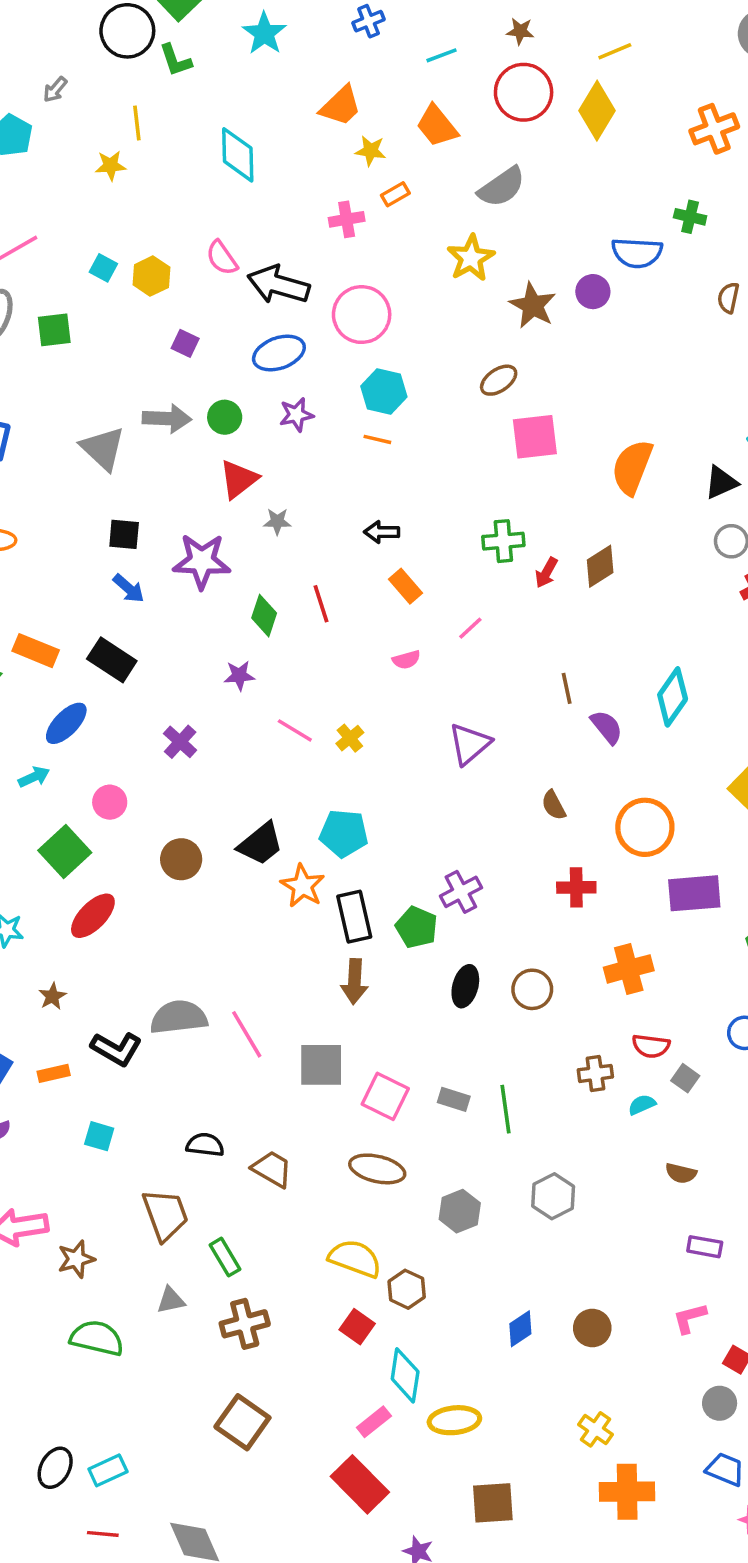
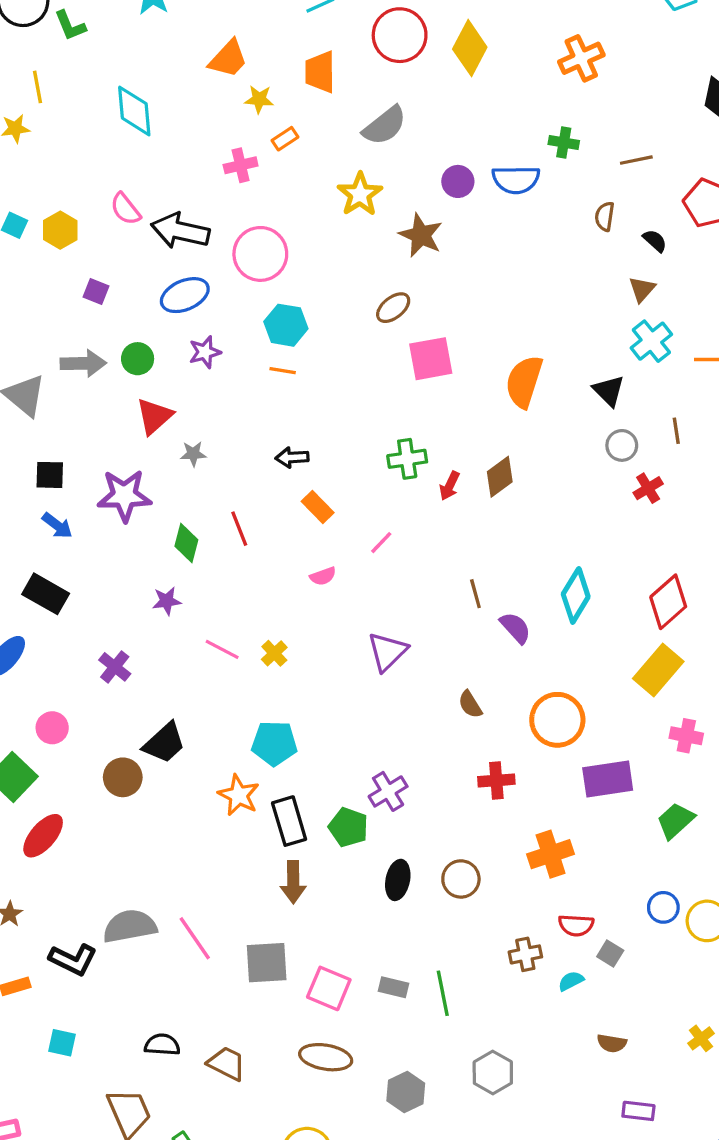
orange trapezoid: (437, 126) -> (320, 72), turned 42
purple circle: (593, 292) -> (458, 181), moved
black triangle: (721, 482) -> (609, 391), turned -48
black trapezoid: (260, 844) -> (164, 743), moved

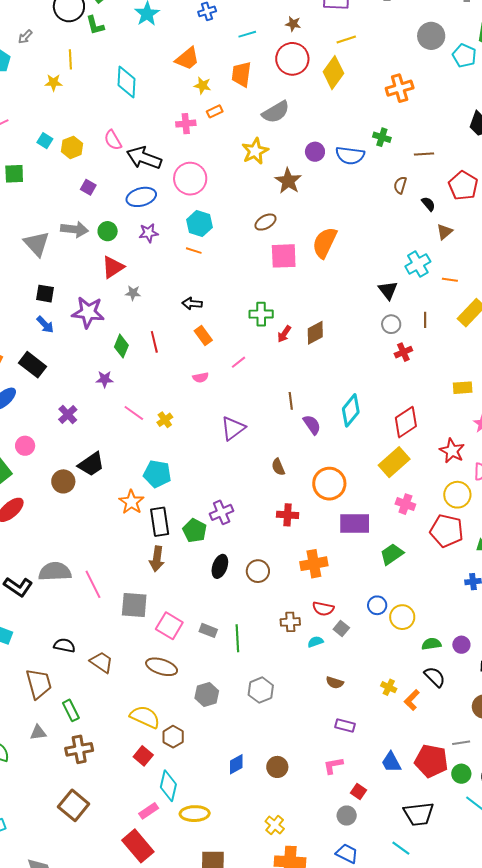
brown triangle: (642, 289) -> (445, 232), moved
orange semicircle: (524, 382) -> (325, 243), moved
yellow cross: (701, 1038) -> (389, 687), turned -35

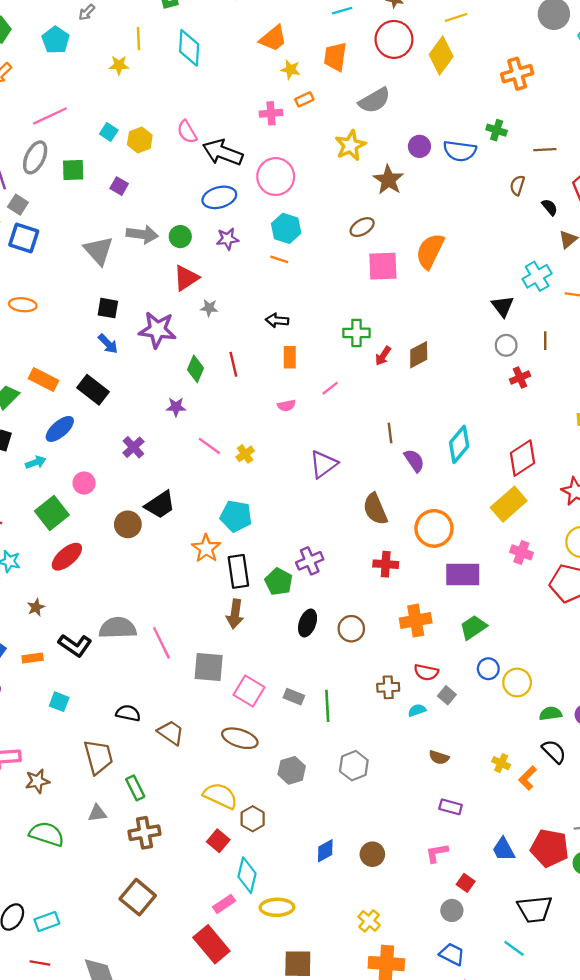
cyan diamond: (126, 82) -> (189, 48), moved
purple square: (88, 187) -> (119, 186), moved
orange rectangle: (203, 335) -> (290, 357), turned 36
brown semicircle: (278, 467) -> (375, 509), size x1.6
green trapezoid: (392, 554) -> (473, 627), moved

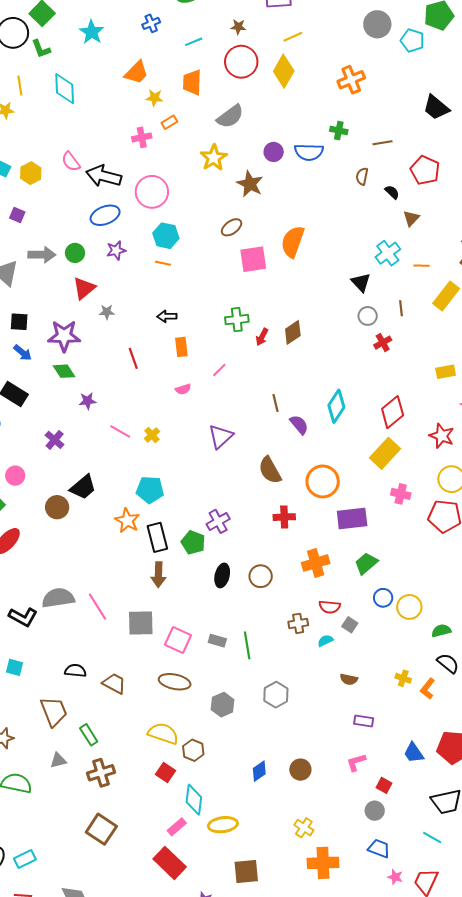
green diamond: (195, 369) -> (64, 371), moved, turned -50

